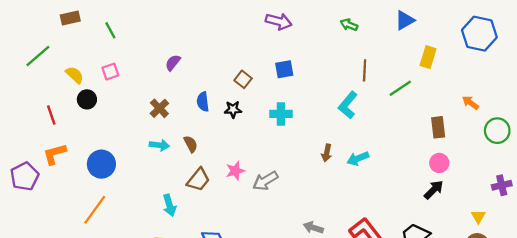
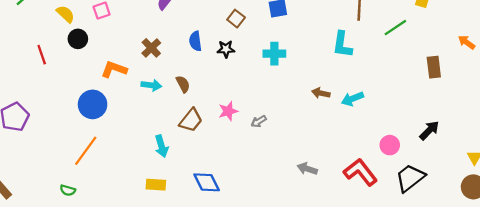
cyan L-shape: (348, 105) -> (342, 45), turned -32
brown arrow: (327, 153) -> (321, 93), turned 90
orange L-shape: (55, 154) -> (114, 69), moved, turned 35
pink circle: (439, 163) -> (390, 145), moved
gray arrow: (265, 181) -> (259, 121), size x0.6

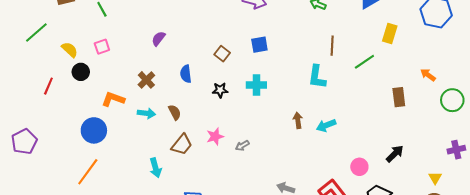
black star: (226, 49) -> (220, 90), moved
red line: (42, 55) -> (48, 86), turned 42
brown arrow: (321, 93) -> (298, 120), turned 70

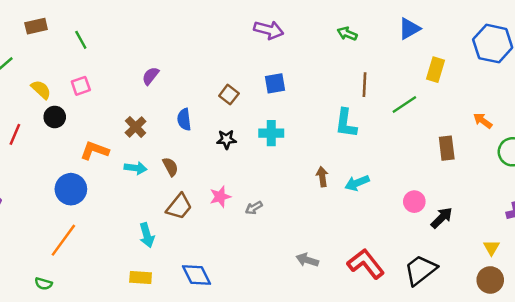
pink circle: (359, 167) -> (414, 202), moved

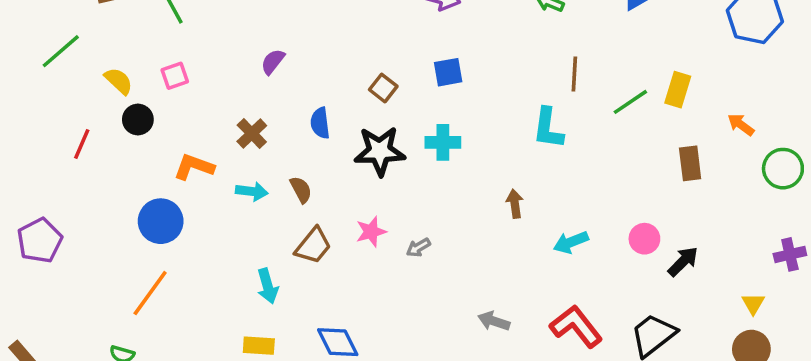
yellow rectangle: (435, 70) -> (678, 90), moved
black star: (226, 139) -> (380, 151), size x1.8
cyan arrow: (357, 183) -> (571, 242), moved

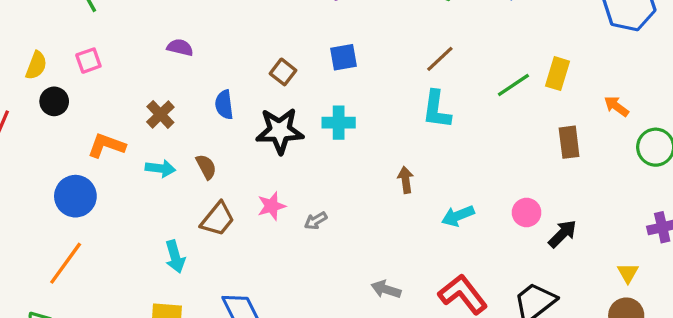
purple semicircle: (273, 62) -> (180, 47), turned 65
brown line: (574, 74) -> (440, 59), moved, turned 44
yellow semicircle: (119, 81) -> (36, 65), turned 68

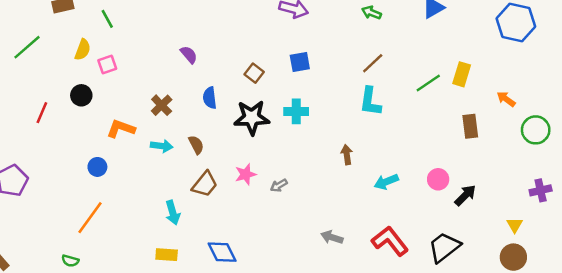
purple semicircle: (180, 47) -> (189, 55), moved, turned 36
yellow semicircle: (36, 65) -> (83, 50), moved
blue circle: (75, 196) -> (97, 167), size x0.6

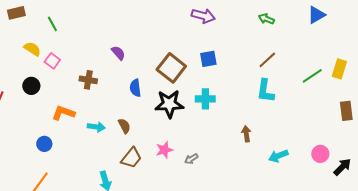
yellow semicircle: (83, 50) -> (32, 49), turned -78
pink square: (107, 64) -> (52, 61), turned -35
brown square: (254, 73) -> (171, 68), size x1.8
brown cross: (162, 105) -> (88, 80), moved, turned -36

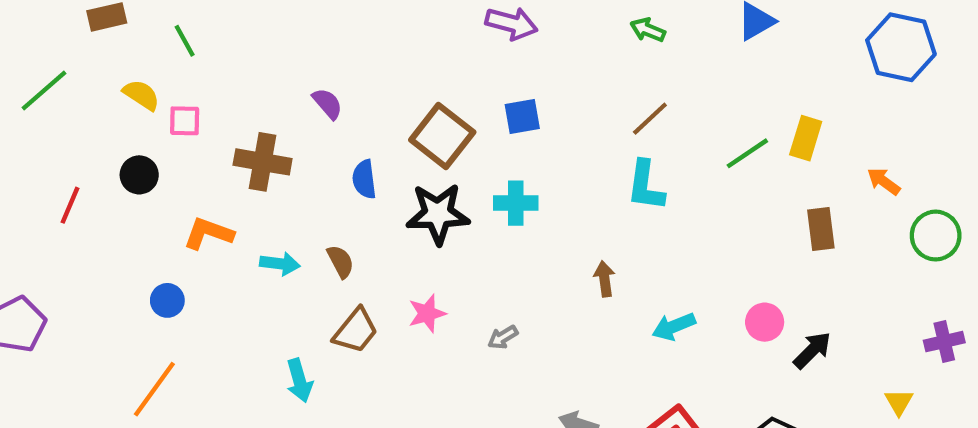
pink square: (52, 61) -> (185, 121), turned -35
brown cross: (88, 80) -> (263, 162), size x1.4
gray arrow: (191, 159) -> (503, 337), moved

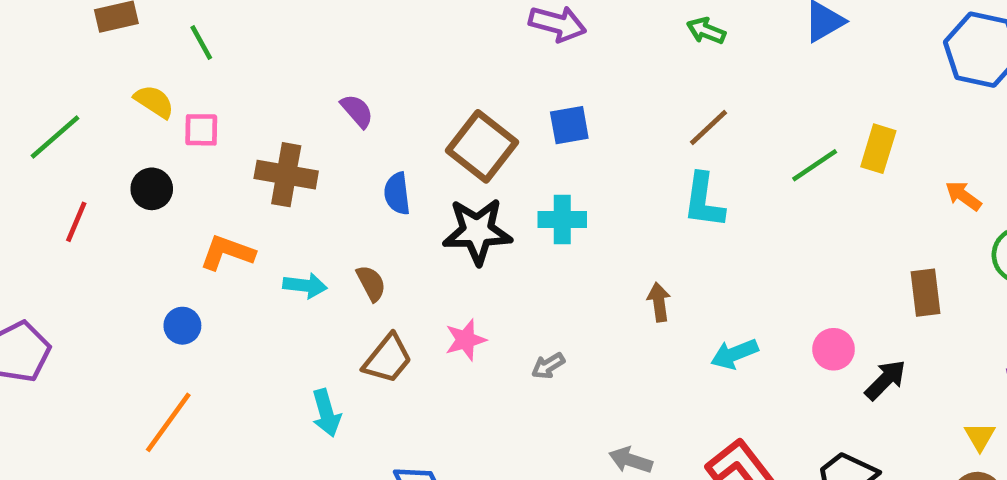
green line: (44, 91) -> (55, 137), moved
brown rectangle: (821, 229) -> (926, 293), moved

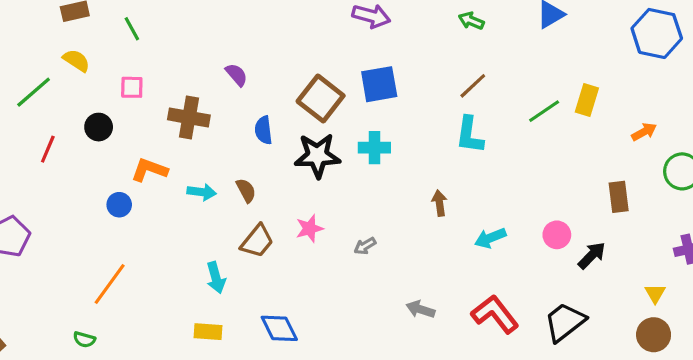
yellow semicircle: (154, 102) -> (76, 60), moved
blue square: (569, 125) -> (379, 84), size x1.4
orange arrow: (963, 196) -> (644, 132), turned 115
blue circle: (182, 326) -> (119, 205), moved

